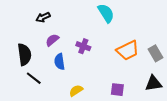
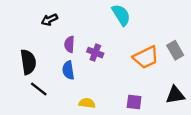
purple semicircle: (52, 40) -> (69, 44), moved, turned -48
gray rectangle: (156, 53) -> (175, 50), moved
yellow semicircle: (76, 91) -> (87, 103), turned 40

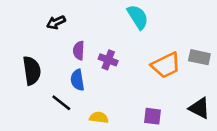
gray rectangle: (175, 50) -> (199, 57), turned -48
black line: (39, 89) -> (61, 103), moved
black triangle: (175, 95) -> (199, 108), turned 36

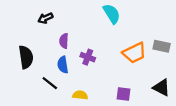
purple cross: (108, 60) -> (88, 57), moved

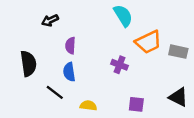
orange trapezoid: (134, 53) -> (148, 42), moved
purple cross: (88, 57) -> (120, 65), moved

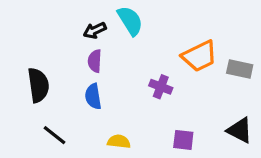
cyan semicircle: (123, 16) -> (130, 21), moved
black arrow: (50, 20) -> (95, 30), moved
black line: (55, 92) -> (54, 135), moved

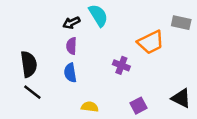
gray rectangle: (240, 69) -> (181, 23), moved
black line: (54, 135) -> (32, 92), moved
purple square: (183, 140) -> (138, 106), turned -35

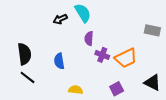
gray rectangle: (181, 23) -> (152, 30), moved
orange trapezoid: (151, 42) -> (126, 58), moved
purple semicircle: (71, 46) -> (89, 39), moved

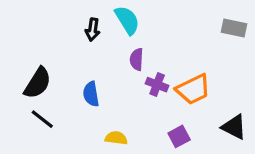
black arrow: (60, 19) -> (93, 30), turned -56
gray rectangle: (152, 30) -> (234, 28), moved
black semicircle: (24, 54) -> (38, 83), turned 40

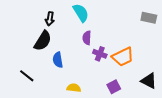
black arrow: (93, 30) -> (50, 19), moved
black semicircle: (38, 83) -> (43, 41), moved

